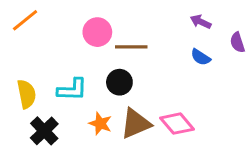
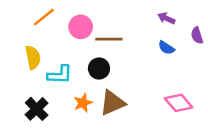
orange line: (25, 20) -> (44, 17), moved
yellow semicircle: (27, 94) -> (33, 57), moved
orange star: (100, 124) -> (83, 103), turned 30
pink diamond: (177, 124) -> (179, 103), moved

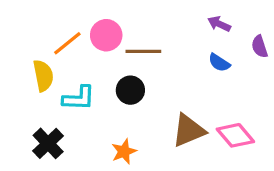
orange line: (44, 17) -> (67, 43), moved
orange star: (83, 103) -> (124, 151), moved
brown triangle: (112, 103) -> (189, 130), moved

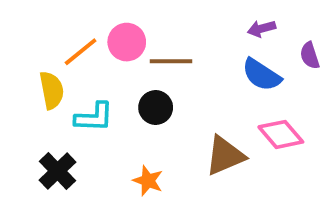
purple arrow: (219, 24) -> (262, 29), turned -40
blue semicircle: (219, 63) -> (262, 75), size x1.5
pink diamond: (235, 135) -> (281, 134), moved
orange star: (124, 151) -> (148, 181), turned -30

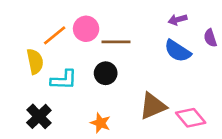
pink diamond: (281, 134) -> (191, 118), moved

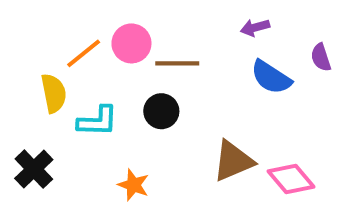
purple arrow: (178, 20) -> (255, 27), moved
black cross: (39, 116) -> (34, 169), moved
orange star: (100, 123) -> (133, 185), moved

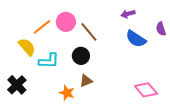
brown line: (177, 63) -> (89, 32), turned 50
yellow semicircle: (54, 93) -> (27, 47), turned -30
brown triangle: (233, 161) -> (86, 81), moved, size x0.6

